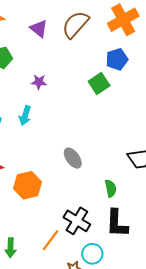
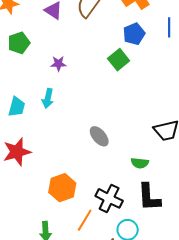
orange hexagon: (27, 185) -> (62, 188), moved
green semicircle: (111, 188) -> (140, 163), turned 114

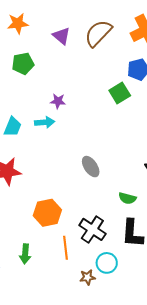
purple star: (58, 64) -> (58, 101), moved
cyan arrow: (48, 98) -> (45, 122), turned -114
orange line: (85, 220) -> (66, 248), turned -45

